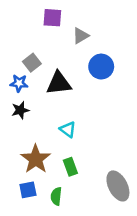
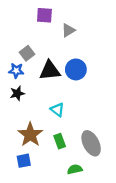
blue circle: (101, 67) -> (76, 69), moved
gray ellipse: (118, 186) -> (91, 143), moved
green semicircle: (56, 196) -> (75, 169), moved, turned 72

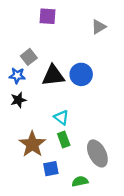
gray triangle: (68, 30) -> (99, 27), moved
green rectangle: (60, 141) -> (64, 140), moved
blue square: (24, 161) -> (51, 169), moved

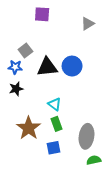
gray ellipse: (97, 153) -> (87, 136), turned 35
blue square: (51, 169) -> (53, 148), moved
green semicircle: (80, 181) -> (94, 160), moved

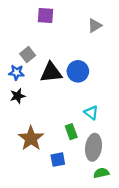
cyan triangle: (54, 104) -> (91, 113), moved
green rectangle: (57, 124) -> (71, 132), moved

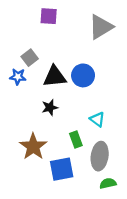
gray triangle: (95, 26) -> (101, 27), size x1.6
black star: (18, 96) -> (50, 107), moved
blue square: (58, 160) -> (62, 169), size x1.5

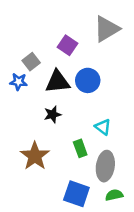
purple square: (49, 16) -> (68, 45), moved, turned 30
blue square: (62, 169) -> (76, 194), moved, turned 30

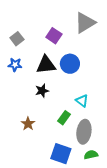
gray square: (31, 62) -> (17, 39), moved
green rectangle: (80, 148) -> (64, 118), turned 56
brown star: (35, 156) -> (28, 124), size x0.6

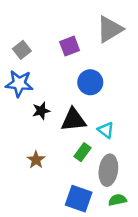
purple square: (54, 36) -> (70, 46), turned 35
blue star: (15, 65) -> (19, 84), size x1.5
black triangle: (46, 65) -> (73, 120), moved
black star: (42, 91) -> (41, 111), moved

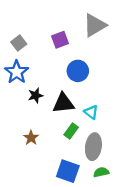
blue star: (19, 84) -> (17, 72), turned 30

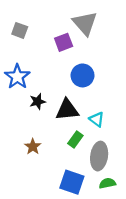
gray triangle: (95, 25) -> (85, 23), moved, turned -40
gray square: (19, 43) -> (20, 30), moved, turned -32

